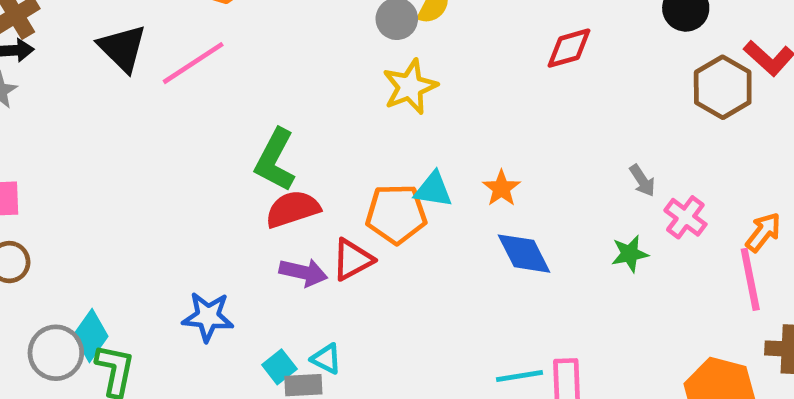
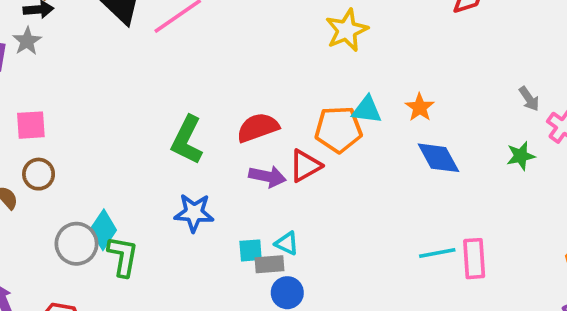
green L-shape: (275, 160) -> (187, 140), moved
cyan square: (279, 367) -> (251, 250), turned 35

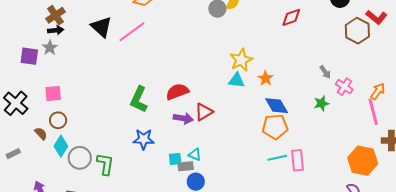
yellow star: (347, 30) -> (241, 60), moved
orange pentagon: (338, 129) -> (275, 127), moved
cyan diamond: (103, 230) -> (61, 146), moved

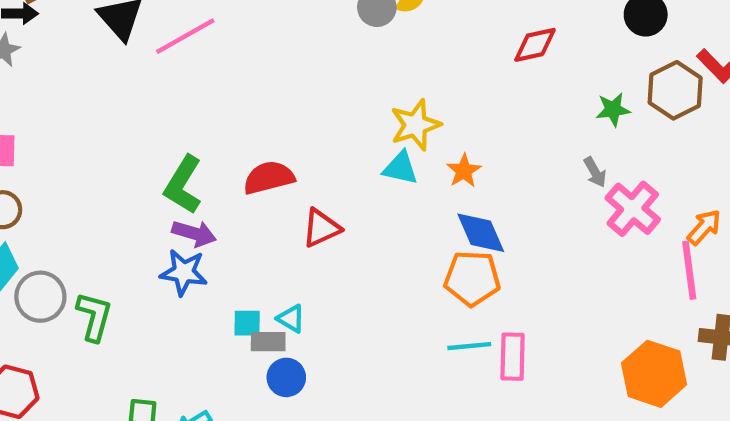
pink cross: (344, 87) -> (633, 209), size x1.4
green star: (321, 103) -> (613, 109), moved
purple arrow: (183, 118) -> (194, 233), moved

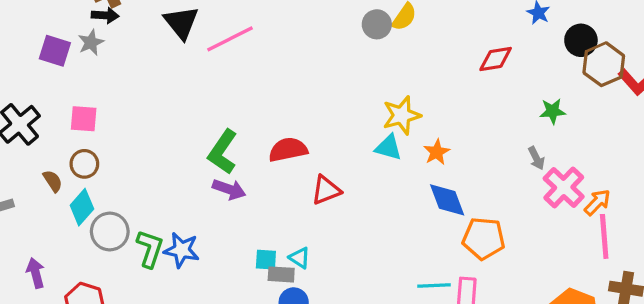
brown hexagon: (675, 90) -> (604, 64), moved
orange arrow: (704, 227) -> (597, 202), moved
blue star: (184, 272) -> (182, 250), moved
orange pentagon: (472, 278) -> (484, 238), moved

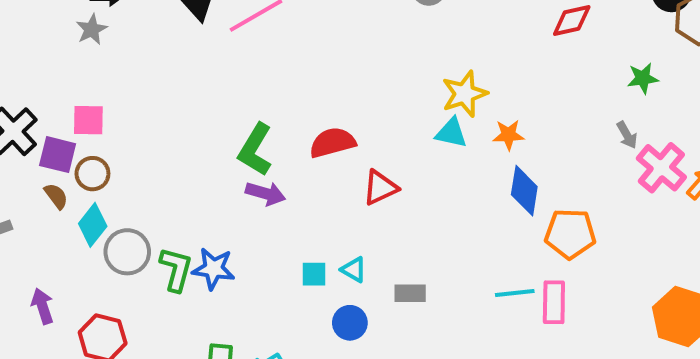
purple square: (55, 51) -> (58, 155), moved
orange star: (437, 152) -> (508, 135), turned 30
blue diamond: (447, 200) -> (524, 191), turned 33
gray rectangle: (281, 274) -> (410, 293), moved

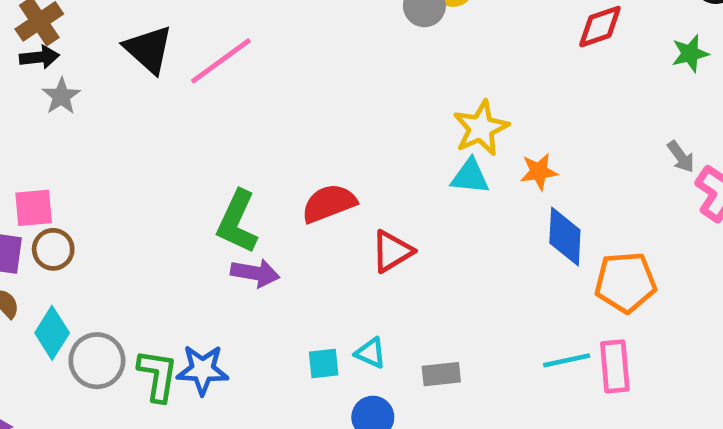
gray star: (92, 29) -> (61, 96), moved
green star: (643, 78) -> (690, 53), moved
brown circle: (92, 174) -> (53, 249), moved

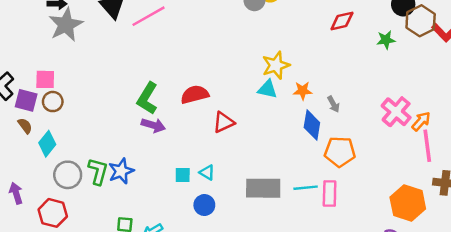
gray star: (61, 96) -> (66, 25), size x1.8
gray arrow: (681, 157) -> (333, 104), moved
gray circle: (97, 361) -> (68, 175), moved
blue star: (203, 370) -> (121, 171), turned -30
gray rectangle: (441, 374) -> (263, 188), moved, size x1.8

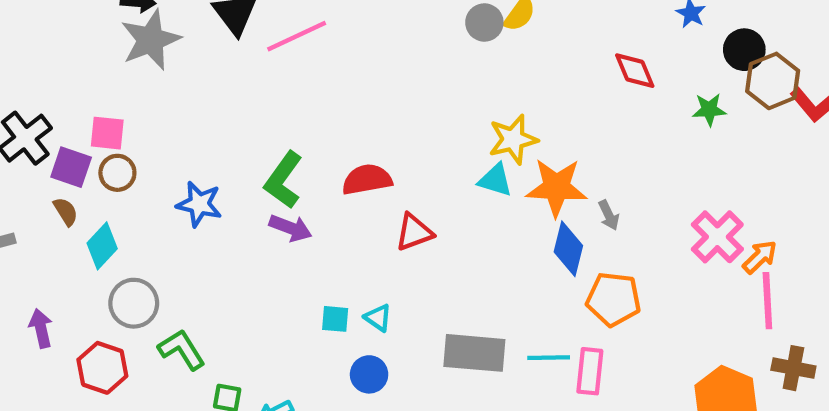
red diamond: (342, 21) -> (635, 71), turned 75
orange star: (303, 91) -> (556, 187), size x1.8
green L-shape: (98, 171) -> (182, 350), moved, turned -52
blue star: (121, 171) -> (199, 204), moved, turned 30

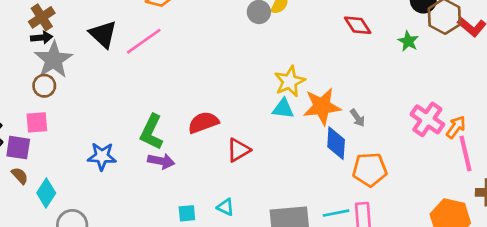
green star: (709, 110) -> (408, 41), turned -30
brown circle: (117, 173) -> (44, 86), moved
cyan square: (335, 319) -> (187, 213), moved

